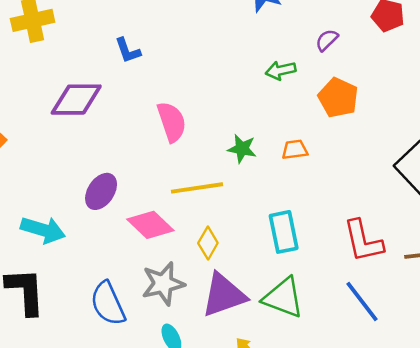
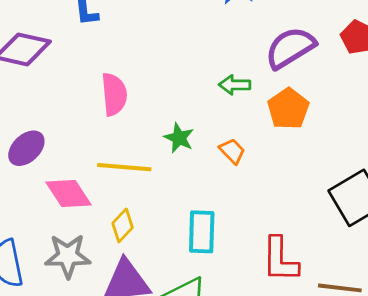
purple semicircle: (327, 40) -> (290, 48), size x2.0
green arrow: (281, 70) -> (235, 85), moved
orange trapezoid: (295, 150) -> (232, 151), turned 40

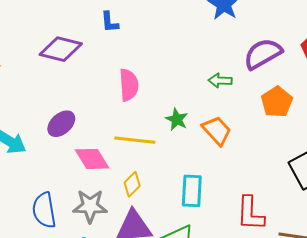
orange pentagon: (288, 109) -> (277, 102), moved
orange trapezoid: (232, 151) -> (217, 131), size x1.5

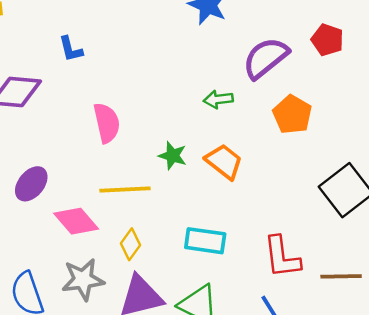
cyan rectangle: (192, 191) -> (205, 241), turned -76

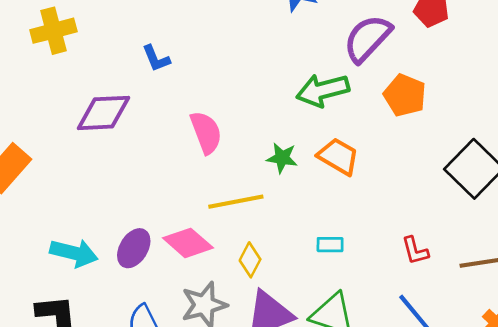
green arrow: (218, 99) -> (323, 90), size x1.6
purple ellipse: (31, 184) -> (134, 248), moved
cyan rectangle: (205, 241) -> (330, 245), size x0.6
red L-shape: (282, 257) -> (415, 251), size x0.6

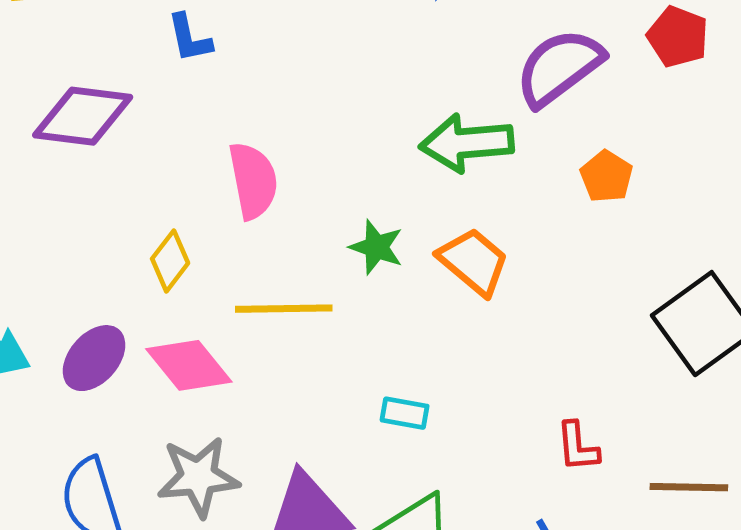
orange pentagon: (405, 95) -> (606, 176), size x0.7
cyan rectangle: (330, 245) -> (405, 413), moved
yellow diamond: (250, 260) -> (170, 261), moved

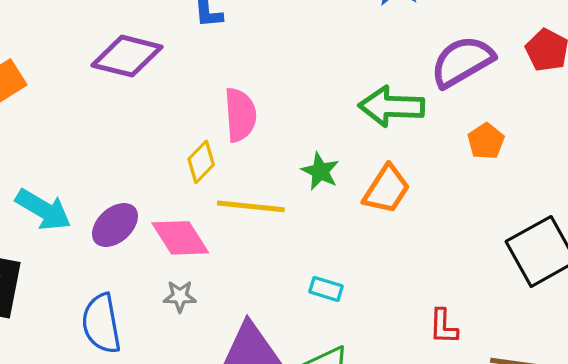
yellow diamond: (170, 261) -> (201, 162), moved
orange trapezoid: (474, 262) -> (387, 189), turned 76
gray star: (198, 477) -> (180, 296), moved, size x0.6

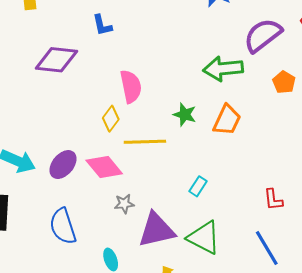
cyan rectangle: (326, 289) -> (198, 186), turned -66
gray star: (180, 296) -> (124, 204), moved

